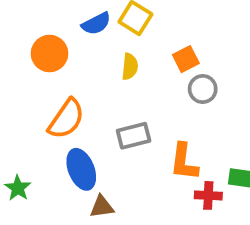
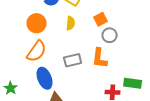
orange circle: (49, 54) -> (37, 23), moved
orange L-shape: (184, 162) -> (100, 58), moved

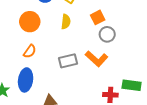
orange semicircle: (37, 51) -> (30, 51), size x0.6
orange L-shape: (100, 58) -> (97, 59), turned -55
blue ellipse: (45, 78) -> (26, 80), moved, turned 30

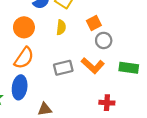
orange semicircle: (30, 51) -> (24, 58), size x1.5
green rectangle: (132, 85) -> (129, 68), moved

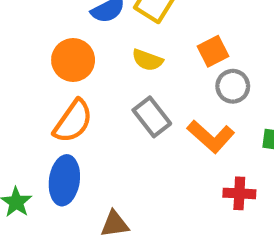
yellow semicircle: (61, 27) -> (147, 60), turned 104
gray rectangle: (63, 68) -> (152, 117), moved, turned 66
red cross: (107, 103) -> (239, 193), moved

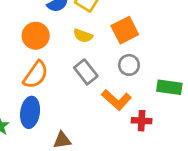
orange square: (213, 51) -> (125, 30), size x1.4
gray circle: (233, 86) -> (129, 65), moved
orange L-shape: (211, 137) -> (116, 100), moved

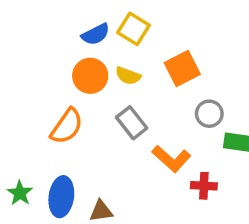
orange circle: (36, 36) -> (90, 76), moved
gray circle: (129, 65) -> (209, 114), moved
blue ellipse: (30, 112) -> (61, 197), moved

